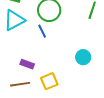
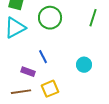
blue line: (42, 31) -> (43, 57), moved

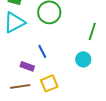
green line: (93, 18) -> (92, 31), moved

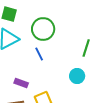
blue line: (42, 51) -> (39, 54), moved

